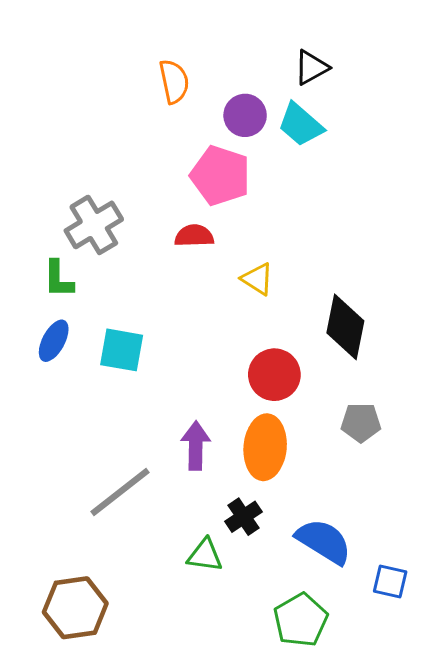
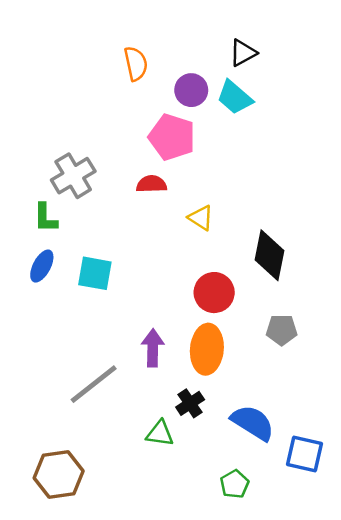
blue square: (390, 581) -> (304, 454), size x1.4
green pentagon: (301, 620) -> (235, 484), size x0.7

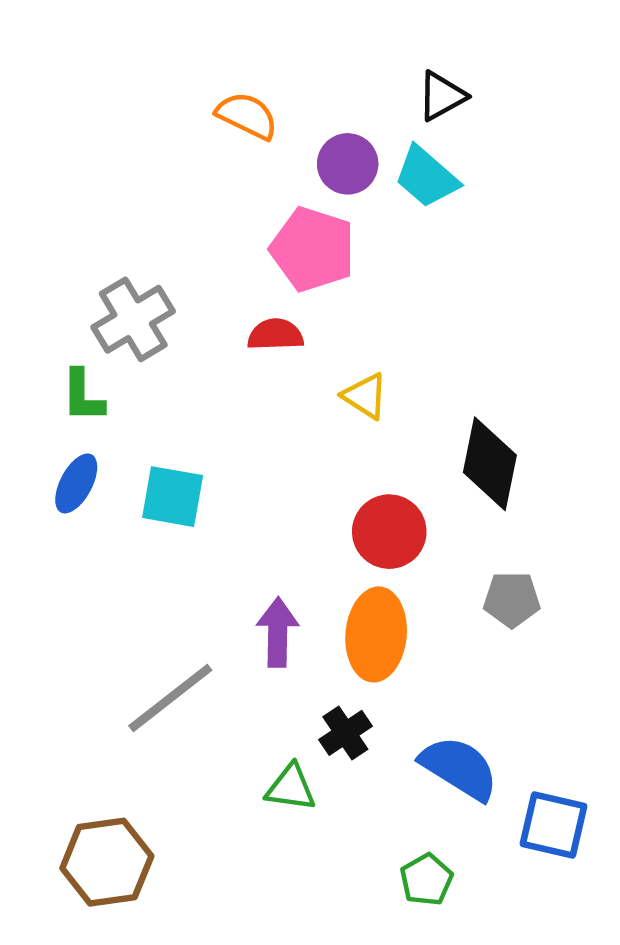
orange semicircle: (136, 64) -> (247, 116), turned -52

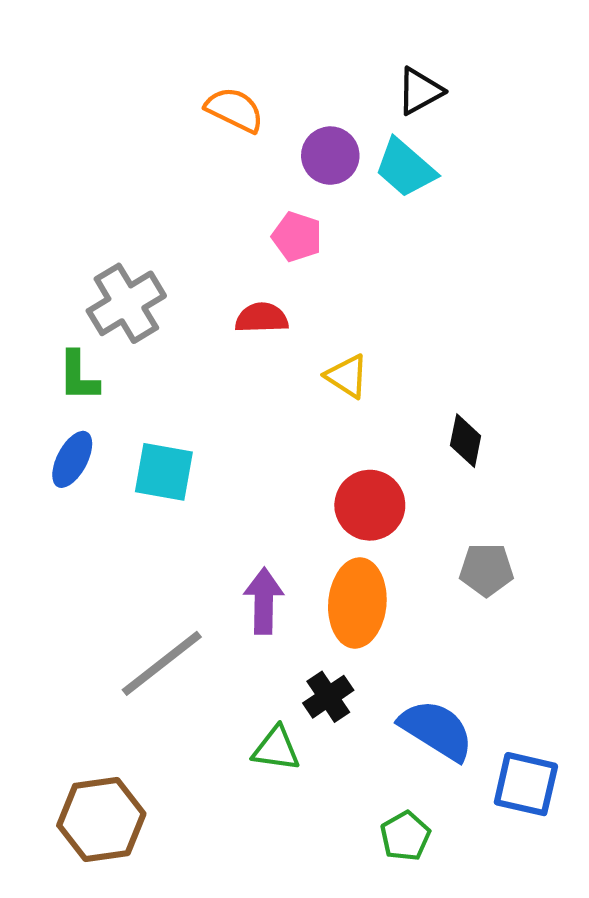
pink pentagon: (313, 249) -> (297, 237), size x0.6
black diamond: (490, 464) -> (466, 441), size x0.6

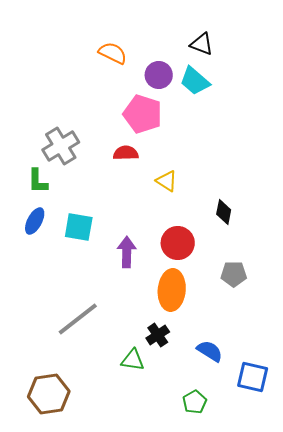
black triangle: (420, 91) -> (202, 44), turned 50
pink pentagon: (297, 237) -> (143, 114), size x1.6
purple arrow: (264, 601) -> (127, 252), moved
blue semicircle: (436, 730) -> (210, 351), size x0.7

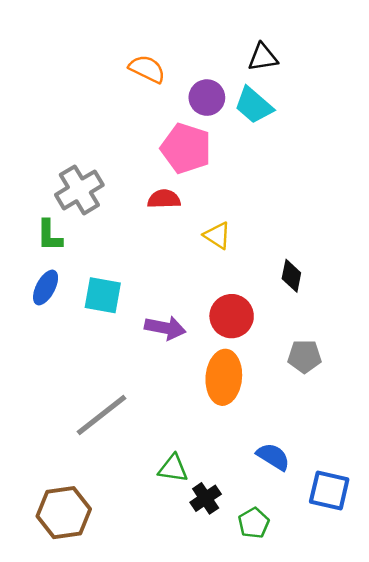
black triangle: (202, 44) -> (263, 57), turned -30
purple arrow: (127, 252) -> (165, 328), turned 100
black cross: (158, 335) -> (206, 498), moved

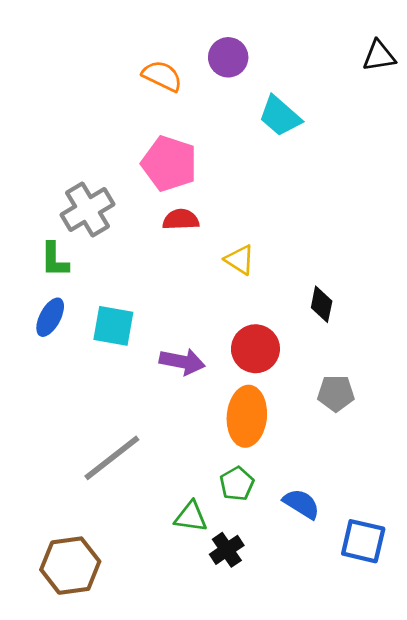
black triangle: (263, 57) -> (379, 56), moved
purple circle: (207, 98) -> (228, 57), moved
pink pentagon: (186, 148) -> (169, 164), moved
green pentagon: (254, 523) -> (237, 484), moved

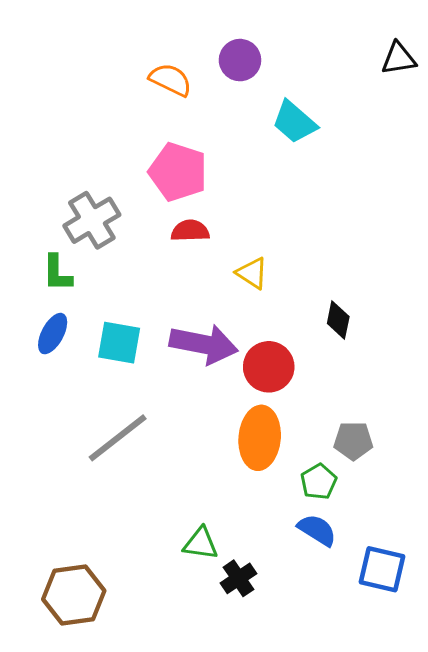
purple arrow: (182, 362) -> (204, 344), moved, size x1.4
gray pentagon: (336, 393) -> (353, 441), moved
gray line: (112, 458) -> (118, 438), moved
green pentagon: (237, 484) -> (319, 482), moved

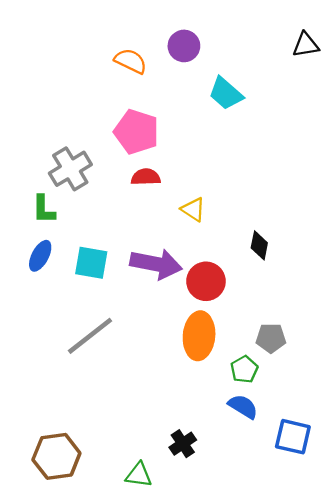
green triangle: (201, 544) -> (139, 475), moved

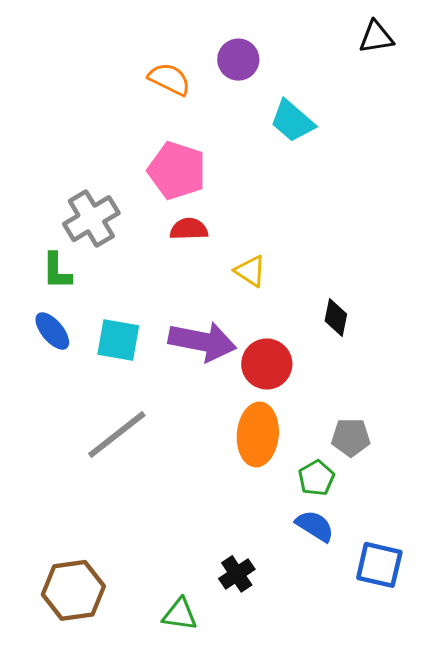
black triangle: (306, 45) -> (376, 37), moved
blue ellipse: (40, 256) -> (52, 331), turned -68

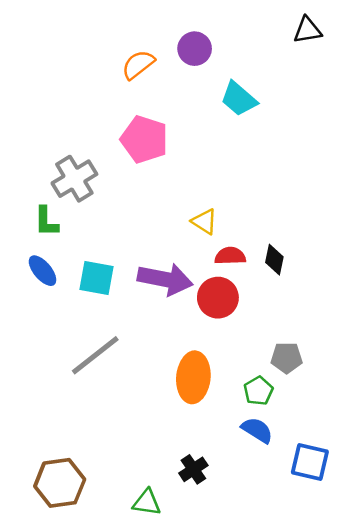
orange semicircle: (169, 79) -> (138, 65), turned -64
red semicircle: (189, 229) -> (230, 256), moved
orange ellipse: (258, 434) -> (193, 377), moved

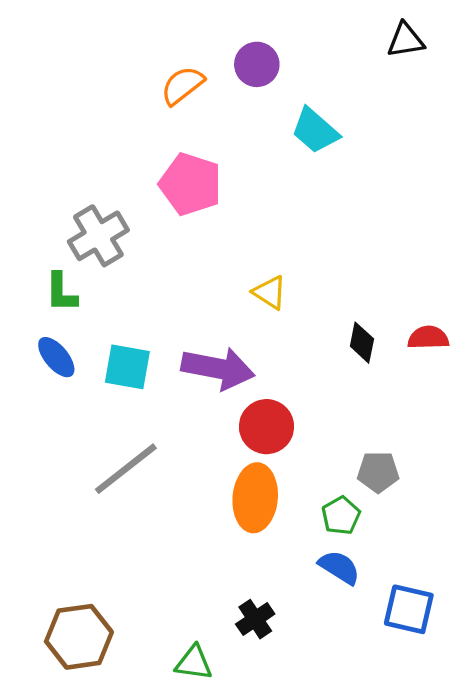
red semicircle: (230, 256) -> (428, 338), moved
red circle: (218, 298) -> (267, 427), moved

